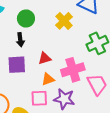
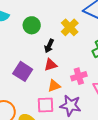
black arrow: (20, 40) -> (49, 46), moved, turned 32
purple square: (17, 65) -> (23, 71), turned 36
pink cross: (73, 70) -> (79, 76), size x0.7

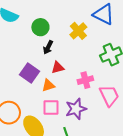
black arrow: (49, 46) -> (48, 47), moved
orange triangle: (54, 86) -> (48, 85), moved
purple star: (70, 105) -> (76, 109), turned -30

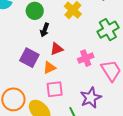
purple star: (76, 109) -> (91, 98), moved

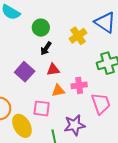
orange triangle: (49, 68) -> (58, 91), moved

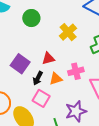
yellow cross: (78, 36) -> (68, 32), moved
black arrow: (46, 48) -> (38, 78), moved
pink square: (42, 108) -> (41, 98), turned 30

